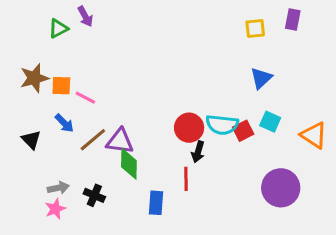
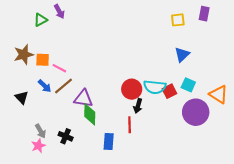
brown line: (93, 140) -> (64, 86), moved
gray arrow: (58, 188) -> (40, 131), turned 72
purple circle: (281, 188) -> (196, 112), moved

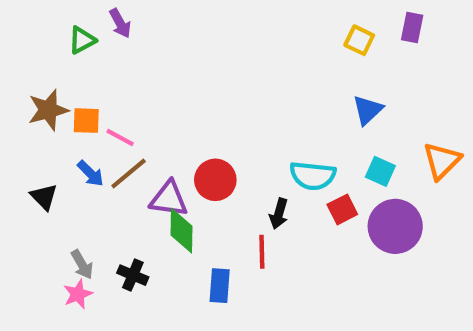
yellow square: (178, 20) -> (359, 40), turned 32
red circle: (132, 89) -> (215, 180), moved
red square: (169, 91) -> (342, 209), moved
orange triangle: (219, 94) -> (442, 161), moved, turned 42

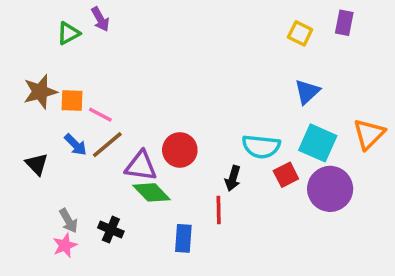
cyan square: (380, 171) -> (318, 143), size x1.5
green diamond: (181, 231) -> (152, 192), turned -45

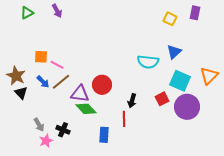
green triangle: (68, 33) -> (27, 13), moved
brown star: (40, 92) -> (16, 76), moved, turned -30
cyan semicircle: (261, 146) -> (148, 62), moved
pink star: (65, 245) -> (46, 141), moved

